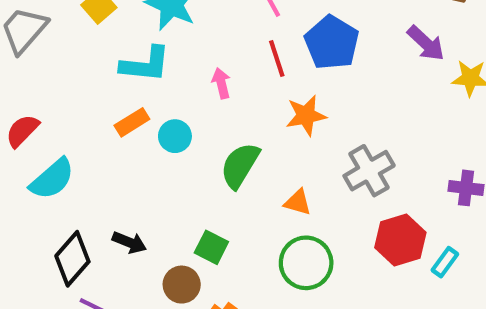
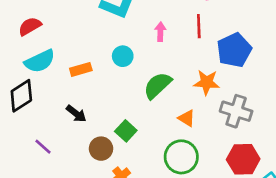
blue pentagon: (332, 43) -> (234, 50), moved
orange star: (306, 115) -> (207, 82), moved
orange rectangle: (132, 122) -> (81, 69), moved
gray cross: (369, 171) -> (236, 111), turned 32
black diamond: (72, 259) -> (21, 96), moved

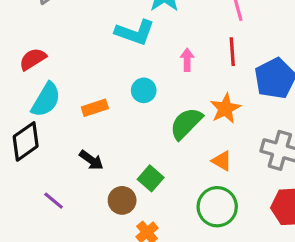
cyan semicircle: (40, 61) -> (46, 100), turned -32
orange star: (207, 82) -> (225, 109), moved, turned -30

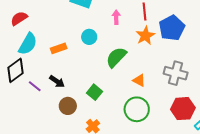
orange star: (225, 109) -> (145, 36), moved
brown circle: (122, 200) -> (68, 106), moved
purple line: (54, 201) -> (35, 86), moved

